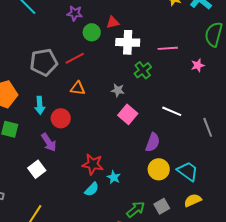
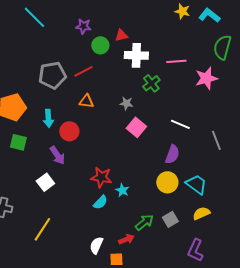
pink star: (198, 65) -> (206, 78), size x1.6
purple semicircle: (153, 142) -> (172, 154), moved

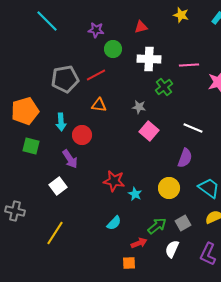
yellow star: (182, 11) -> (181, 15), moved
red triangle: (121, 35) -> (141, 27), moved
yellow circle: (167, 182) -> (169, 188), moved
cyan semicircle: (100, 202) -> (114, 223), moved
white semicircle: (96, 245) -> (172, 249), moved

